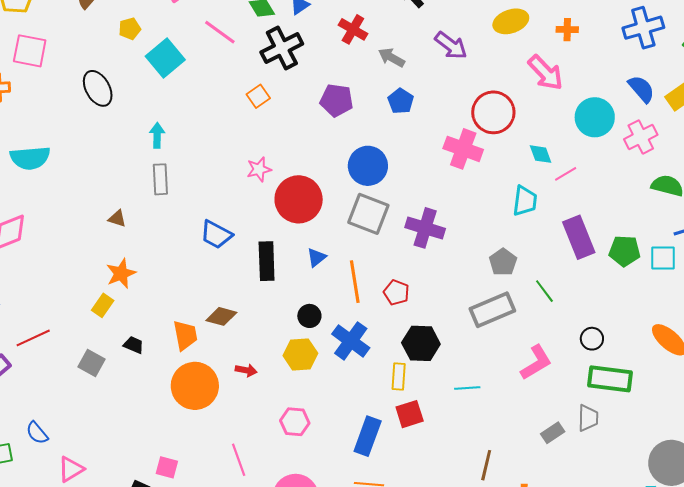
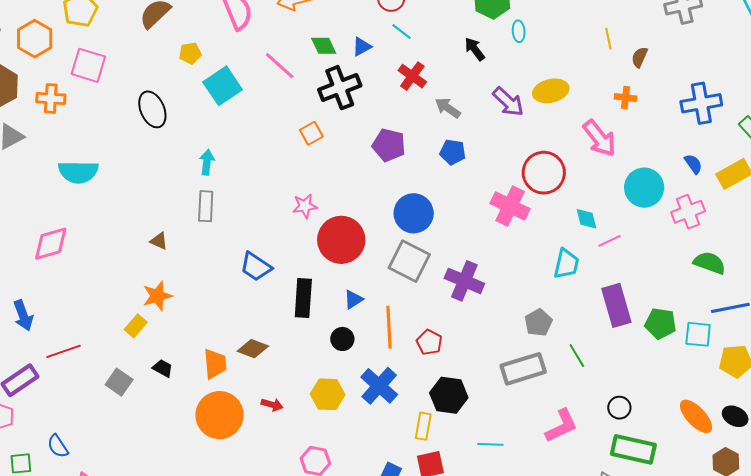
yellow ellipse: (511, 21) -> (551, 91), moved
blue semicircle: (641, 89) -> (693, 164), size x0.7
blue pentagon: (401, 101) -> (453, 152), turned -30
black circle: (309, 316) -> (342, 339), moved

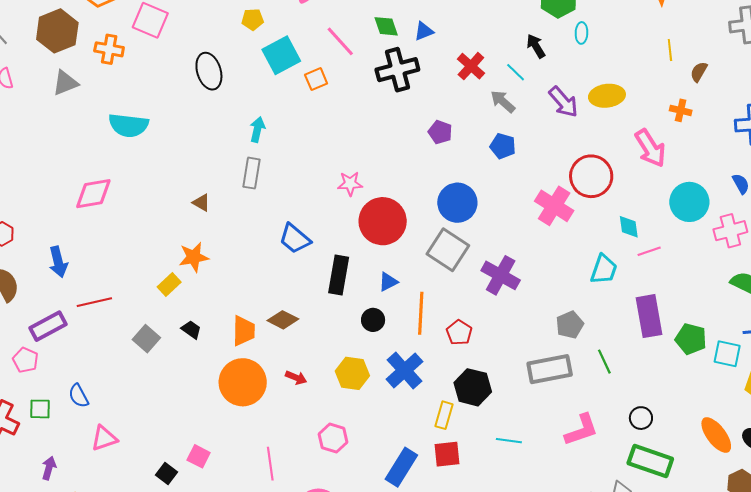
cyan line: (401, 32) -> (516, 72), moved
orange square: (311, 133) -> (316, 79), moved
purple pentagon: (389, 145) -> (440, 132), size x0.7

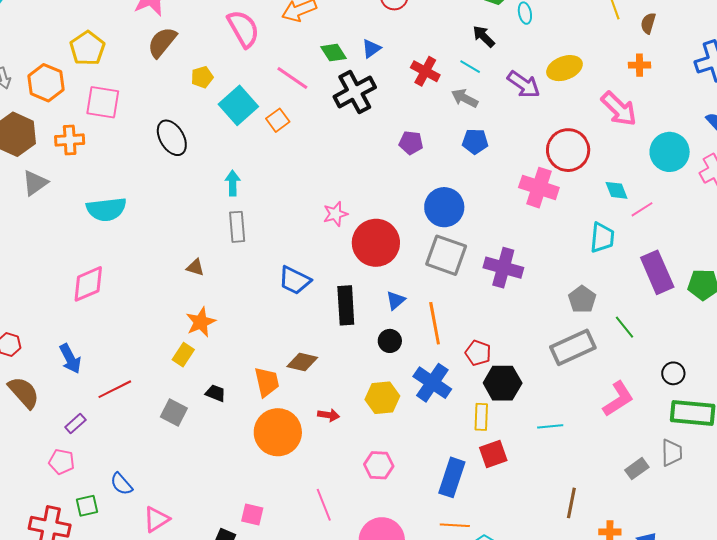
purple rectangle: (48, 326) -> (75, 423), size x0.6
red pentagon: (459, 333) -> (478, 353), moved

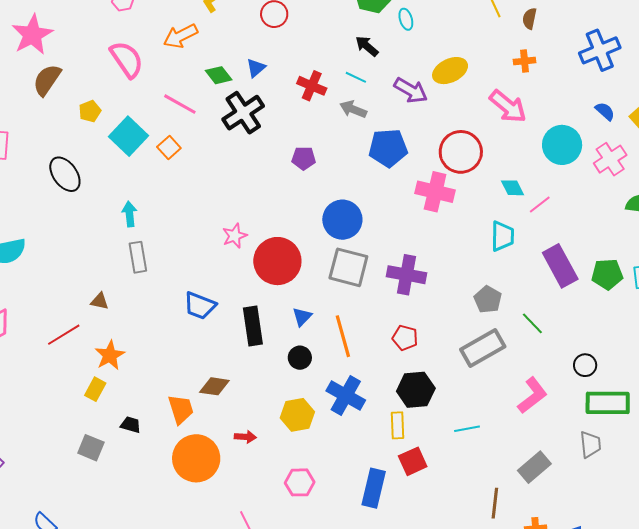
blue pentagon: (475, 141) -> (388, 148), moved, size x1.5
red pentagon: (478, 353) -> (405, 338), moved
red line: (115, 389) -> (64, 335), moved
gray rectangle: (637, 469) -> (534, 467), moved, size x1.4

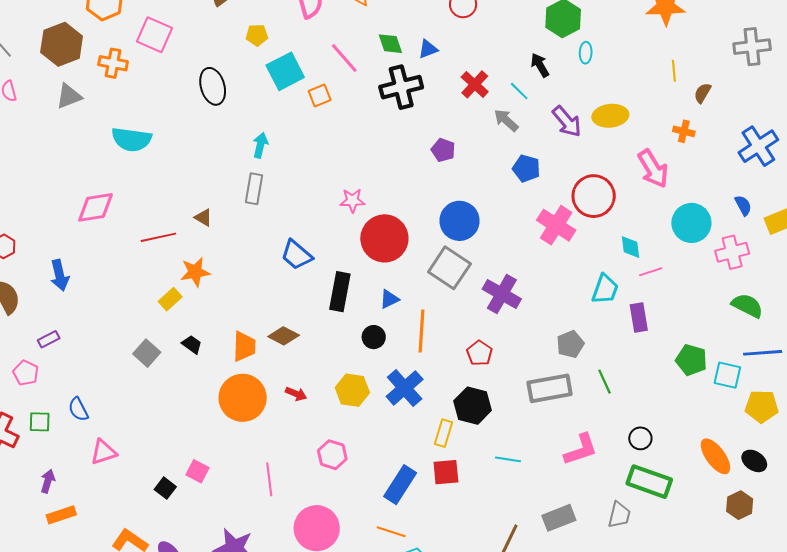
blue cross: (600, 50) -> (758, 146), turned -30
blue pentagon: (388, 148) -> (526, 168), size x0.7
purple rectangle: (560, 266) -> (639, 317), moved, size x0.7

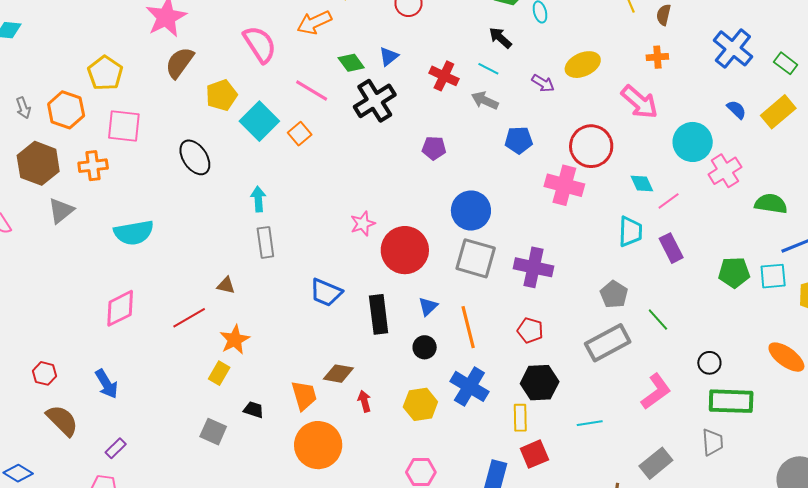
yellow pentagon: (257, 35) -> (221, 95), size x1.4
purple arrow: (567, 121) -> (543, 83), size x0.7
pink cross: (732, 252) -> (725, 171), moved
red arrow: (296, 394) -> (364, 401), moved, turned -110

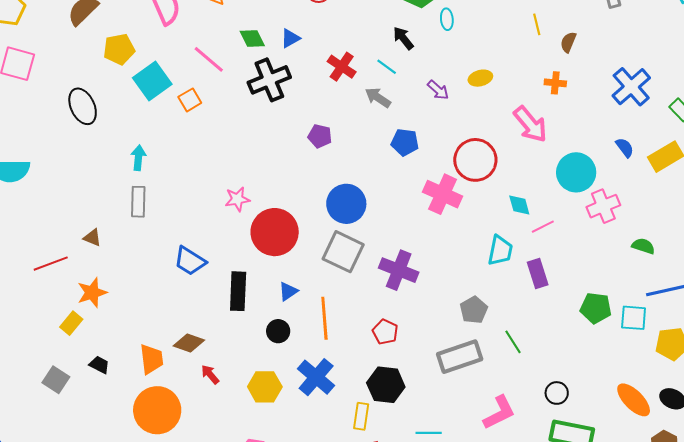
yellow ellipse: (583, 65) -> (480, 78), size x0.7
green semicircle: (771, 204) -> (643, 246), size x0.7
red arrow: (364, 401) -> (210, 375), turned -35

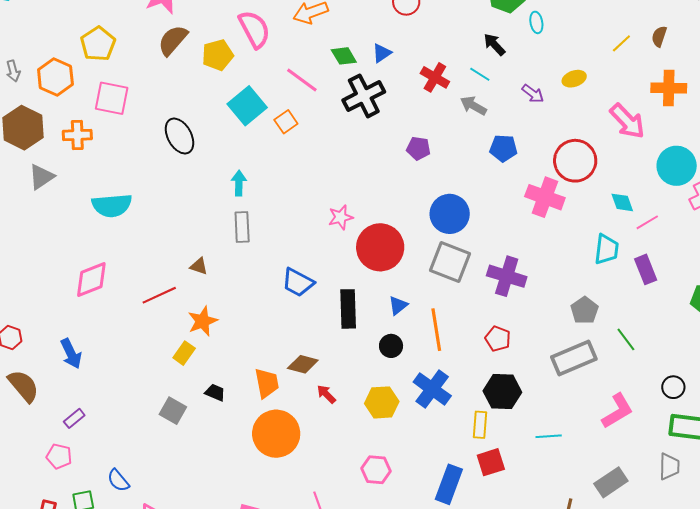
yellow line: (537, 24) -> (621, 43), moved, turned 65
yellow pentagon: (119, 49) -> (218, 55), moved
orange cross: (555, 83) -> (669, 88), moved, size x1.6

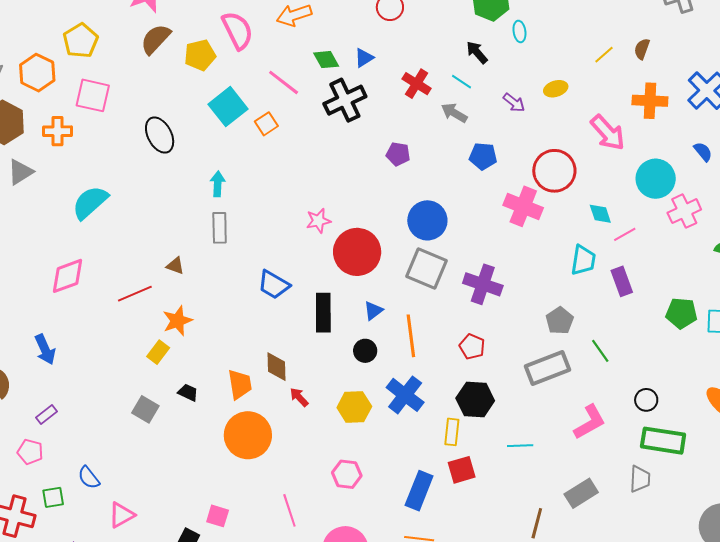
cyan semicircle: (112, 205) -> (90, 202), turned 141
brown diamond: (303, 364) -> (276, 367), turned 72

